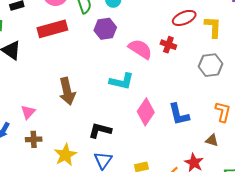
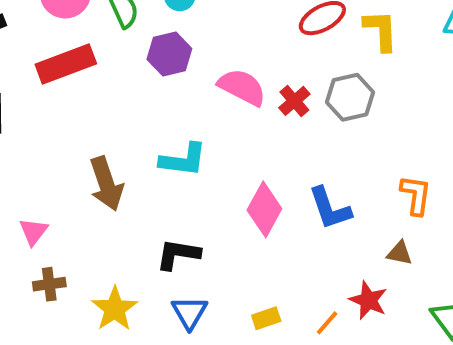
red cross: (168, 45) -> (294, 101), moved, turned 35
gray hexagon: (211, 65) -> (350, 97), moved
cyan L-shape: (122, 81) -> (183, 160), moved

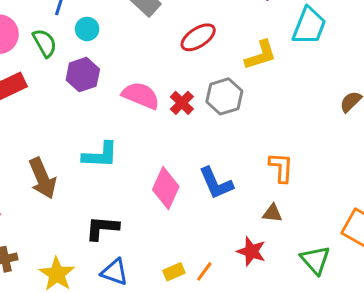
yellow L-shape: (381, 30) -> (261, 55), moved, turned 80
blue triangle: (190, 312) -> (115, 272), turned -36
orange line: (327, 323) -> (204, 271), moved

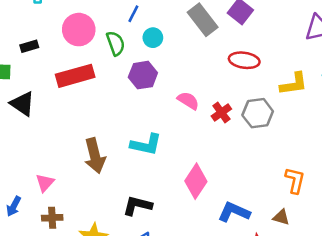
red ellipse: (198, 37) -> (244, 60), turned 32
pink semicircle: (141, 96) -> (188, 101), size x0.7
blue L-shape: (216, 183) -> (234, 212), moved, turned 128

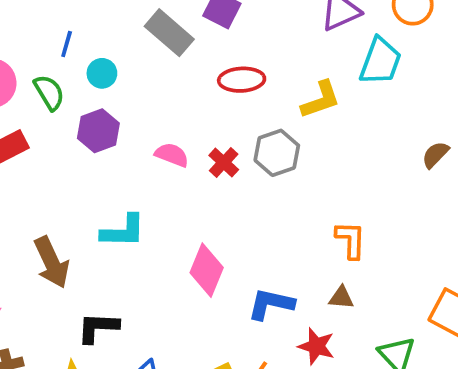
black L-shape: (137, 206) -> (98, 327), moved

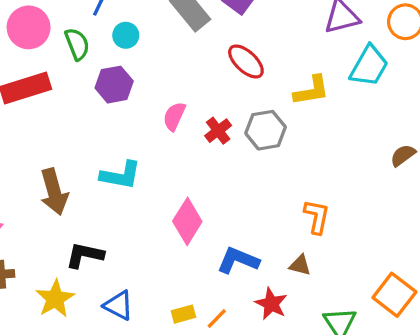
red ellipse: (242, 80) -> (246, 61), turned 36
pink semicircle: (172, 155) -> (174, 116), turned -96

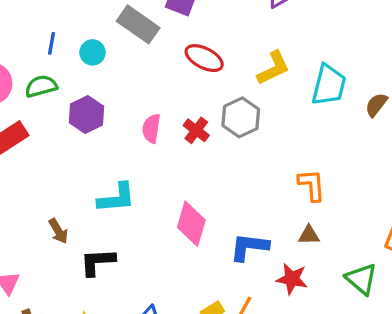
cyan circle: (126, 35) -> (92, 52), moved
green semicircle: (77, 44) -> (41, 86), turned -68
cyan trapezoid: (369, 66) -> (329, 85), moved
brown arrow: (54, 192) -> (58, 231), size x0.6
black L-shape: (85, 255) -> (97, 262), moved

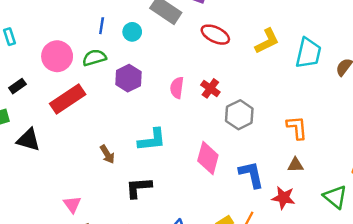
gray hexagon: (241, 117) -> (239, 115), moved
brown arrow: (58, 231) -> (107, 154), moved
blue L-shape: (249, 247) -> (251, 174), turned 72

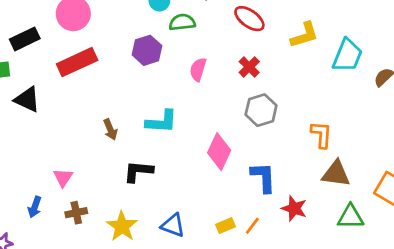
green semicircle: (94, 58) -> (182, 22), moved
black rectangle: (17, 86) -> (25, 39), size x1.5
red cross: (210, 88) -> (249, 67), moved
brown triangle: (295, 165) -> (336, 174), moved, size x1.6
green triangle: (335, 197) -> (351, 217), turned -50

